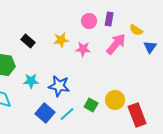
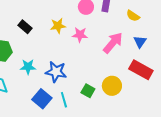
pink arrow: (116, 44) -> (113, 43), moved
blue triangle: (150, 47) -> (140, 42), moved
cyan line: (67, 114) -> (64, 100), turned -63
red rectangle: (137, 115) -> (141, 70), moved, turned -40

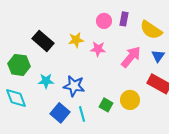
yellow semicircle: (133, 16) -> (151, 30), size x1.6
black rectangle: (25, 27) -> (43, 41), size x1.5

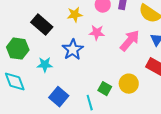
yellow star: (76, 40) -> (75, 15), moved
blue star: (74, 86) -> (73, 50), moved, turned 30
cyan line: (82, 114) -> (90, 103), moved

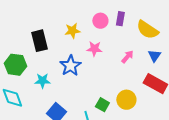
black rectangle: (42, 25) -> (39, 41), turned 35
pink arrow: (130, 41) -> (127, 57), size x0.6

